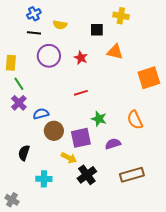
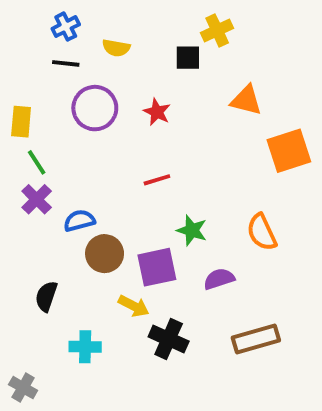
yellow cross: (121, 16) -> (217, 30), moved, turned -35
orange triangle: (115, 52) -> (246, 100), moved
black cross: (87, 175) -> (169, 339), turned -30

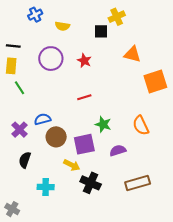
black line: (66, 63) -> (13, 46), moved
purple cross: (37, 199) -> (20, 130), moved

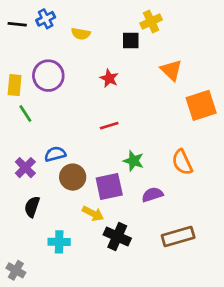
black line: (13, 46) -> (17, 24), moved
orange triangle: (132, 54) -> (171, 70), turned 30
purple circle: (51, 59) -> (48, 76), moved

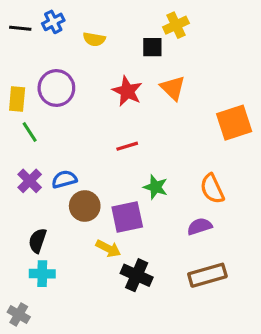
orange triangle: (171, 70) -> (173, 88), moved
red star: (109, 78) -> (127, 91), size x1.4
purple cross: (25, 168) -> (30, 181), moved
purple semicircle: (152, 195) -> (200, 226), moved
cyan cross: (59, 242) -> (42, 274), moved

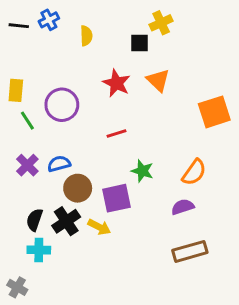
yellow semicircle: (94, 39) -> (86, 36), turned -102
purple circle: (56, 88) -> (62, 105), moved
orange semicircle: (212, 189) -> (194, 172), turned -120
black cross: (137, 275) -> (66, 221), moved, turned 32

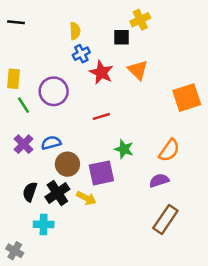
blue cross: (49, 20) -> (81, 54), moved
cyan cross: (39, 250) -> (44, 224), moved
brown rectangle: (190, 251) -> (165, 219), turned -40

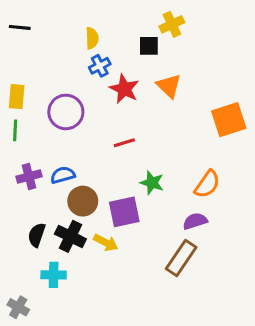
green line: (24, 105) -> (15, 130), moved, turned 36
purple cross: (24, 144) -> (29, 177), turned 30
black cross: (57, 193) -> (70, 236), turned -30
brown rectangle: (165, 219) -> (181, 258), moved

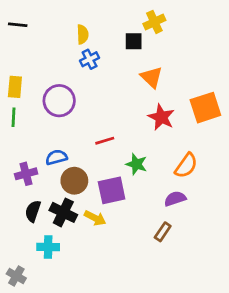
red star: (124, 89) -> (161, 117), moved
red line: (124, 143) -> (105, 141), moved
purple cross: (29, 177) -> (26, 174), moved
brown rectangle: (181, 258) -> (163, 232), size x0.6

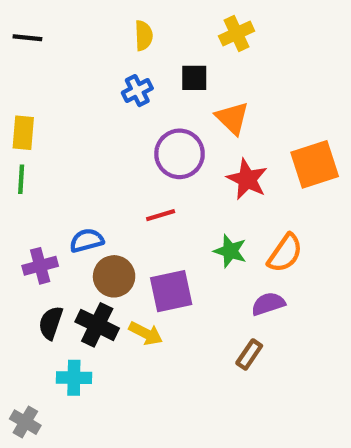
yellow semicircle: (83, 34) -> (144, 36), moved
black square: (134, 41) -> (194, 78), moved
purple circle: (59, 101) -> (180, 154), moved
green star: (136, 164) -> (230, 251), moved

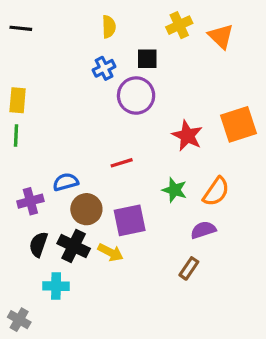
orange triangle: (232, 118) -> (221, 36), moved
purple circle: (180, 154) -> (136, 96), moved

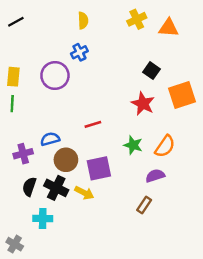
black line: (21, 28) -> (16, 22), turned -35
orange triangle: (221, 36) -> (169, 28), turned -40
black square: (147, 59) -> (151, 71), moved, turned 35
purple circle: (136, 96) -> (55, 75), moved

